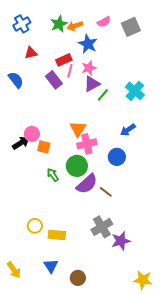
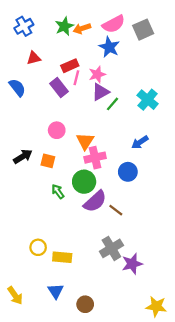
pink semicircle: (104, 22) -> (114, 24), size x1.5
blue star: (88, 44) -> (109, 47), moved
pink circle: (32, 134) -> (57, 130), moved

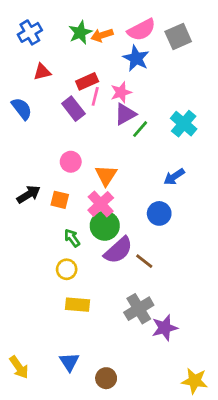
pink cross: (95, 158) -> (101, 204), moved, turned -30
yellow circle: (38, 247) -> (67, 269), moved
yellow rectangle: (62, 257) -> (78, 305), moved

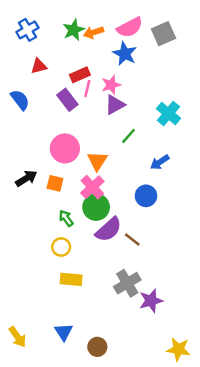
green line: (140, 129) -> (129, 136), moved
pink circle: (71, 162) -> (65, 148), size x1.5

